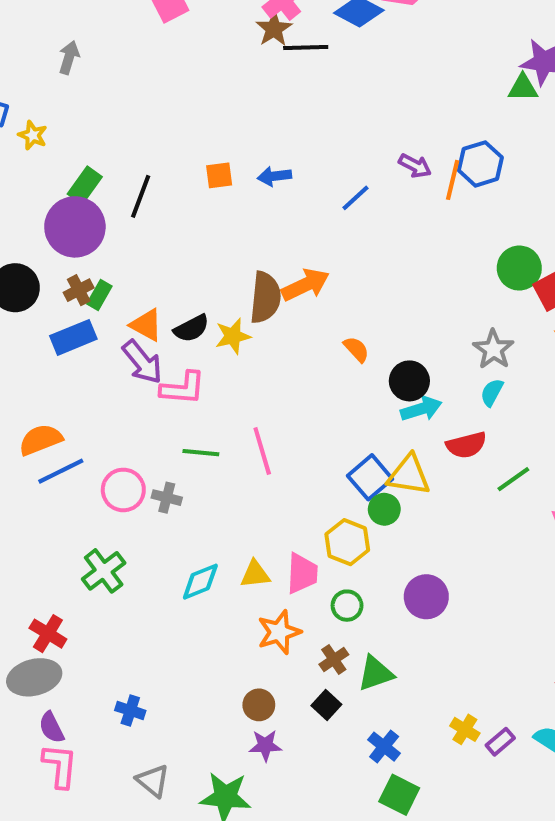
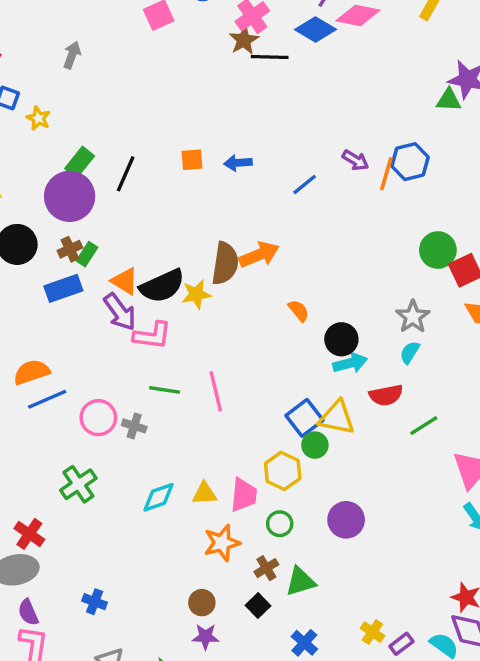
black semicircle: (191, 328) -> (162, 286), size x1.5

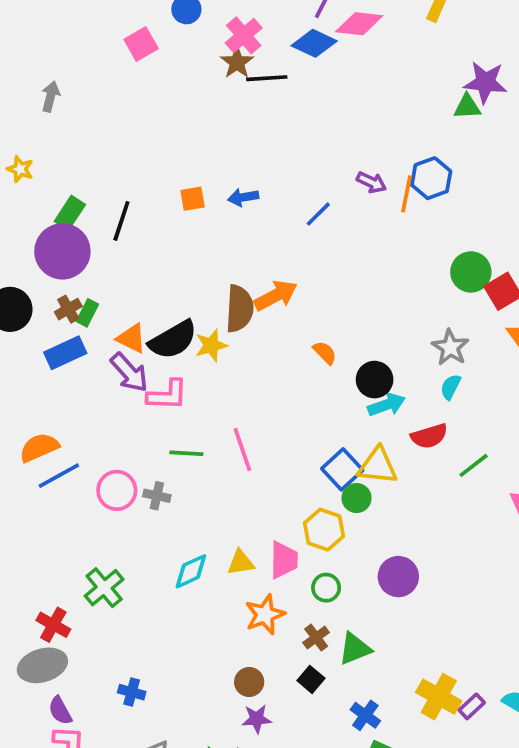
green cross: (78, 484) -> (104, 588), moved
yellow cross: (372, 632) -> (439, 697), size x1.6

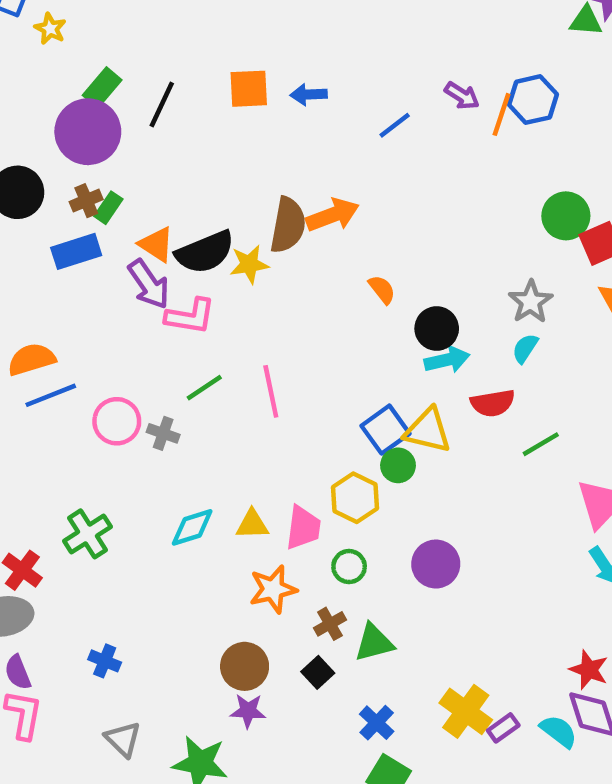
orange square: (193, 199) -> (249, 89), size x1.4
green line: (186, 453) -> (204, 388), turned -44
brown circle: (249, 682) -> (245, 666), size x1.4

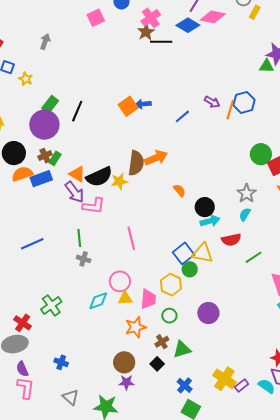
orange square: (249, 89) -> (128, 106), moved, turned -30
orange semicircle: (32, 359) -> (22, 174), moved
green line: (204, 388) -> (79, 238), moved, turned -60
pink circle: (117, 421) -> (120, 281), moved

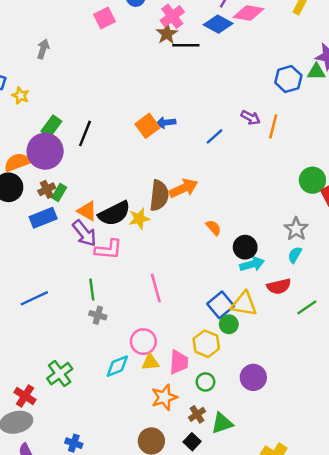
blue hexagon: (244, 102) -> (288, 79), moved
orange semicircle: (22, 174) -> (17, 162), moved

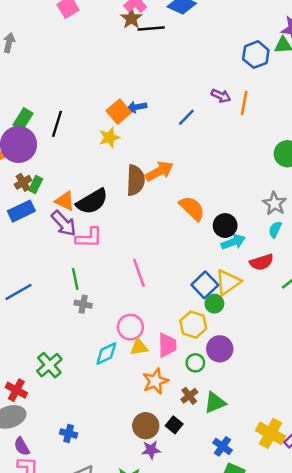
yellow star: (139, 219) -> (109, 137), moved
orange semicircle: (214, 228) -> (192, 208), size x1.6
yellow triangle: (244, 304) -> (228, 282), turned -40
purple circle: (253, 377) -> (220, 349), moved
black square: (192, 442) -> (174, 425), moved

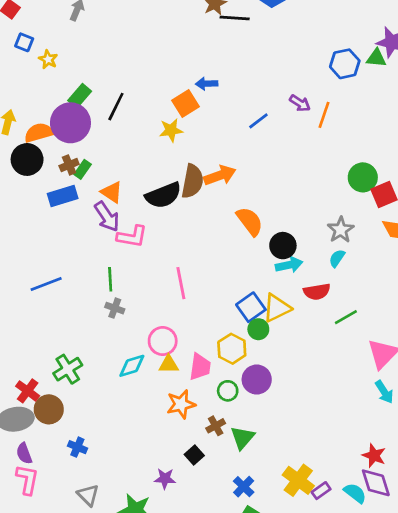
blue arrow: (137, 107) -> (207, 84), moved
black semicircle: (92, 201) -> (163, 195), moved
green triangle: (215, 403) -> (243, 438), turned -35
brown circle: (146, 426) -> (49, 409), moved

